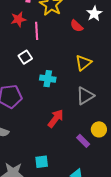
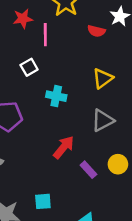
red semicircle: (77, 26) -> (96, 31), turned -32
purple rectangle: (83, 141) -> (88, 170), moved

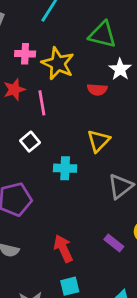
yellow triangle: (103, 78) -> (98, 141), moved
red arrow: (64, 147) -> (63, 248), moved, turned -55

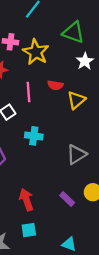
red semicircle: (97, 90) -> (55, 85), moved
pink line: (42, 103) -> (28, 92), moved
yellow triangle: (98, 141) -> (76, 100), moved

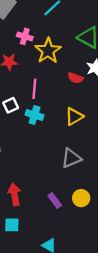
red semicircle: (55, 85) -> (75, 78), moved
yellow triangle: (76, 100) -> (74, 116), moved
cyan cross: (34, 136) -> (34, 115), moved

